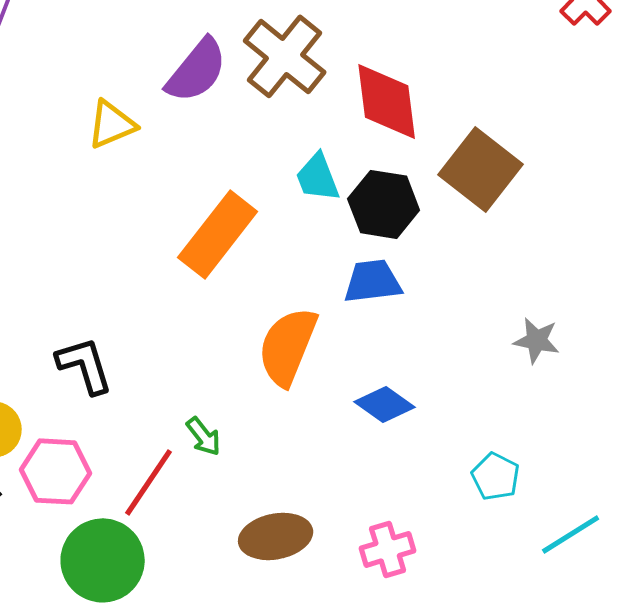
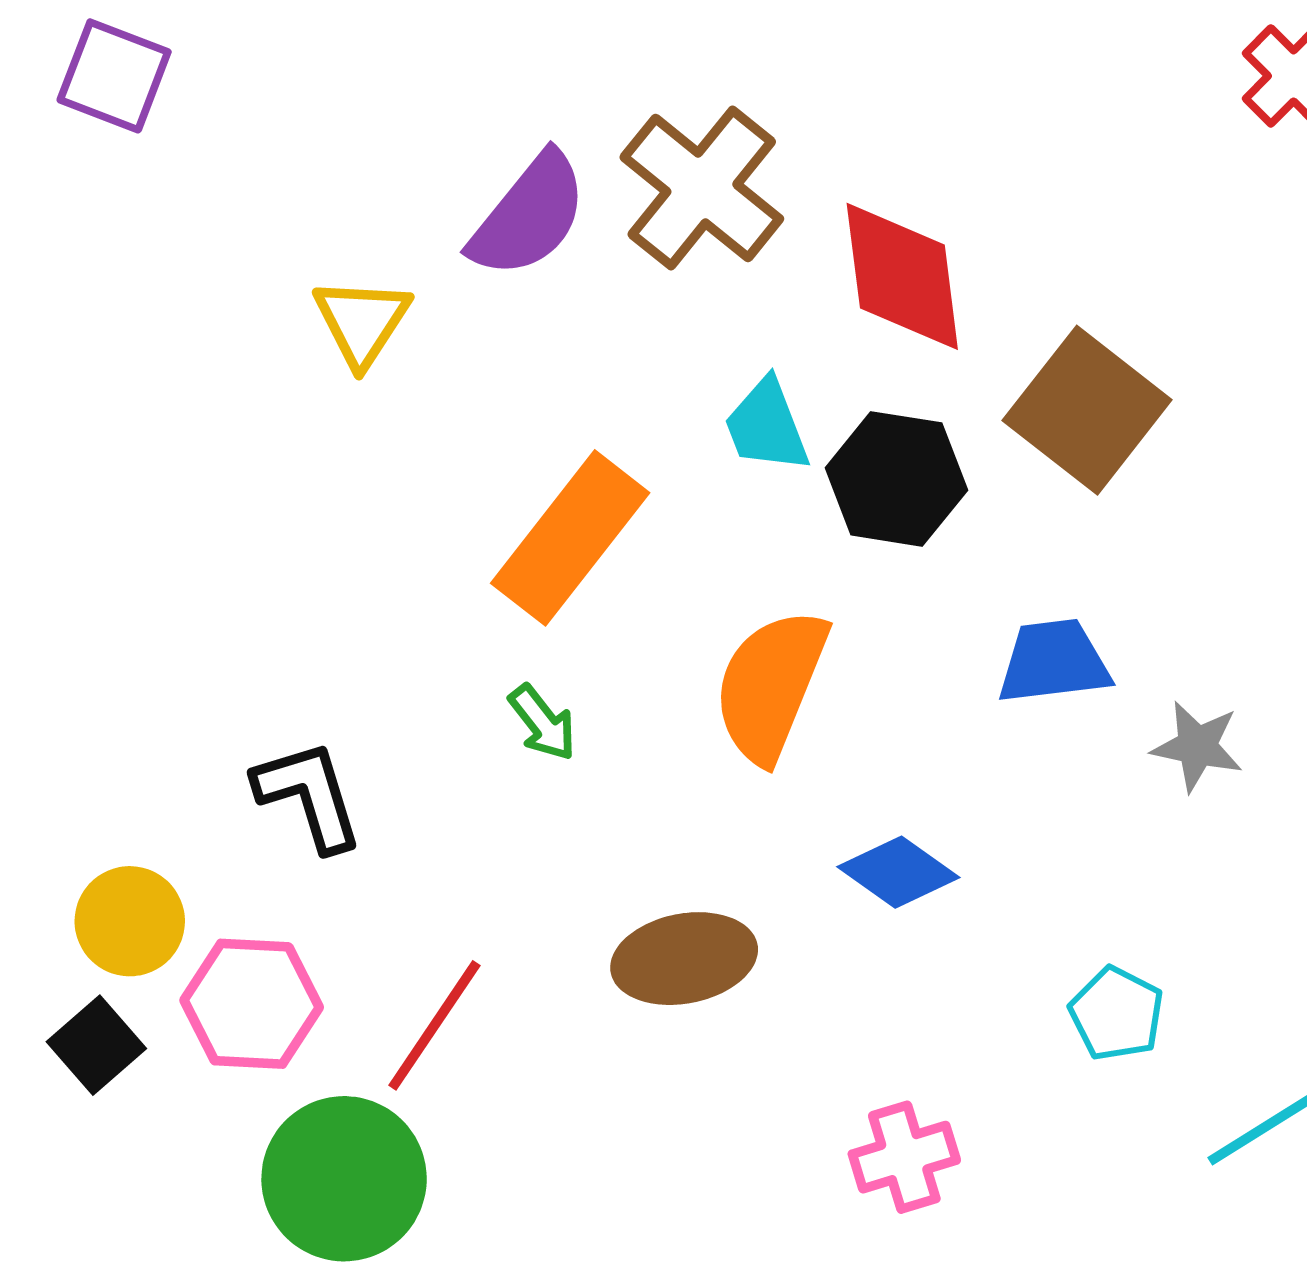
yellow triangle: (112, 124) -> (362, 322), turned -34
blue trapezoid: (373, 281) -> (1054, 662), moved
orange semicircle: (288, 346) -> (771, 685), moved
green arrow: (204, 436) -> (543, 723), moved
brown ellipse: (276, 536) -> (684, 959), moved

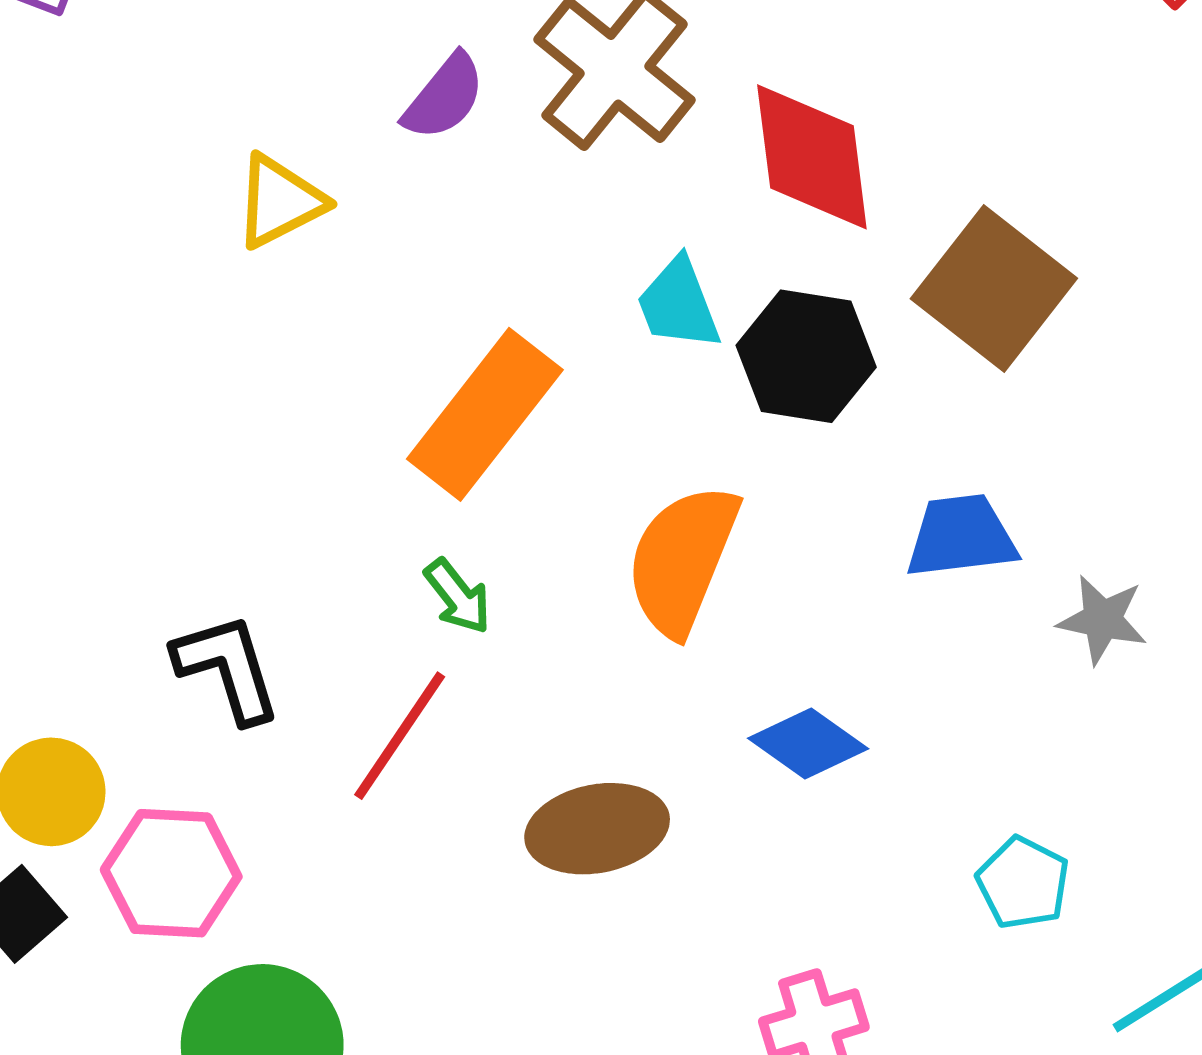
purple semicircle: (529, 216) -> (444, 97), size x0.7
yellow triangle: (362, 322) -> (280, 201), turned 30
red line: (434, 1025) -> (400, 736), moved

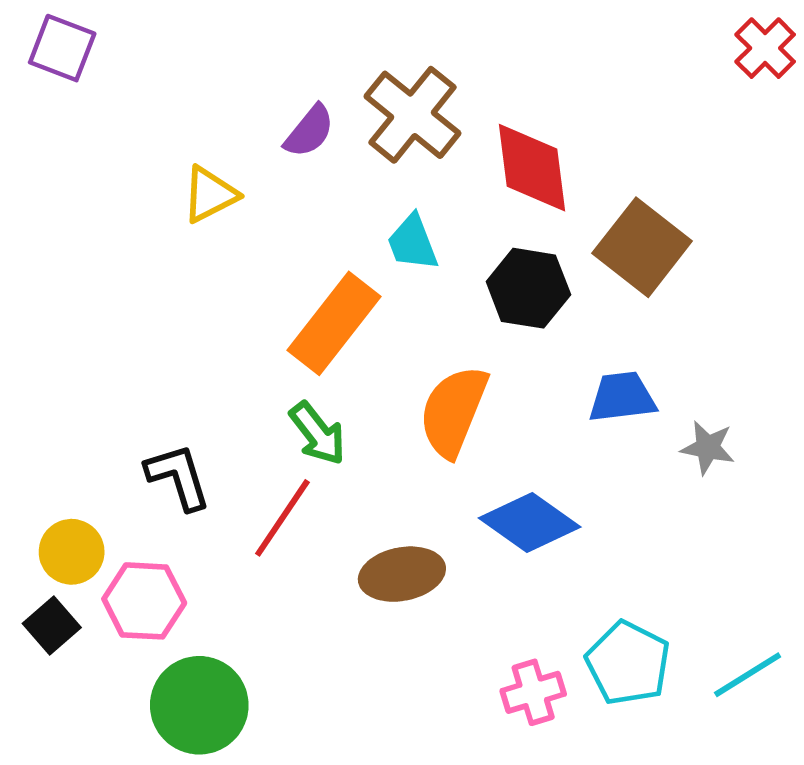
cyan trapezoid: (678, 304) -> (412, 243), moved
green arrow: (458, 596) -> (318, 433), size x1.4
blue diamond: (808, 743) -> (530, 522), size x1.4
cyan pentagon: (1023, 883) -> (628, 663), moved, size x1.5

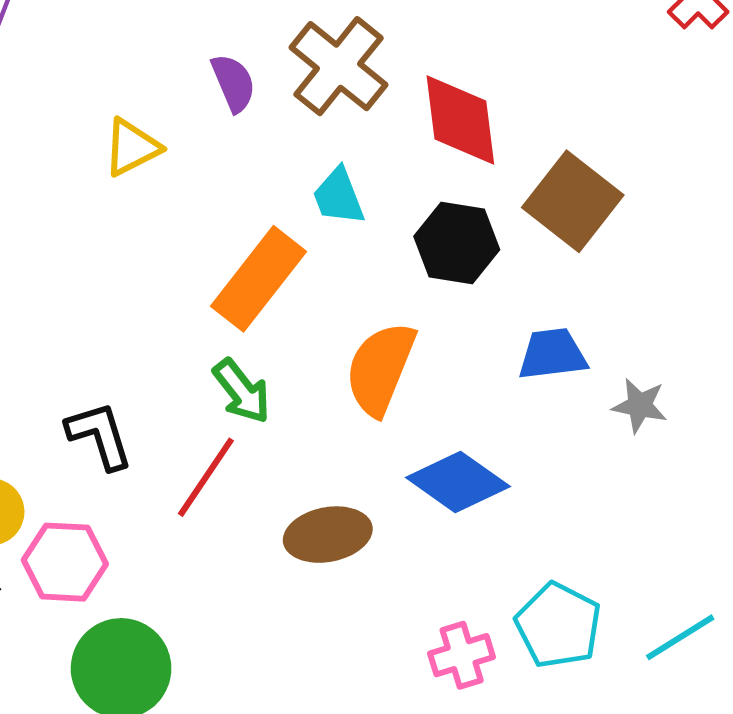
purple semicircle: (309, 131) -> (233, 83), turned -62

